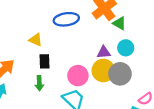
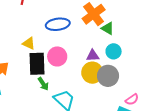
black rectangle: (44, 61) -> (37, 64), size x1.6
pink circle: (78, 76) -> (57, 56), moved
green arrow: (39, 83) -> (43, 84), moved, turned -32

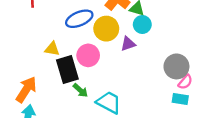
cyan circle: (114, 51) -> (142, 24), moved
yellow circle: (92, 73) -> (106, 29), moved
gray circle: (108, 76) -> (176, 66), moved

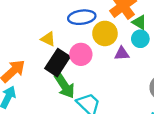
black rectangle: (67, 69) -> (57, 63), turned 35
green arrow: (80, 90) -> (65, 86), size x1.6

